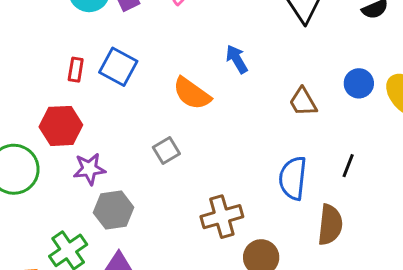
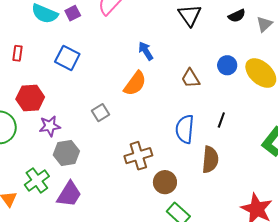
red rectangle: (76, 70) -> (18, 53), moved
orange semicircle: (192, 93) -> (135, 83), moved, turned -88

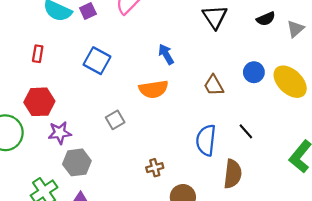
red rectangle: (18, 53) -> (38, 54), moved
blue square: (67, 58) -> (97, 61), moved
orange semicircle: (135, 83) -> (153, 89), turned 44
black line: (221, 120) -> (246, 131), turned -63
brown cross: (138, 156) -> (155, 168), size x0.6

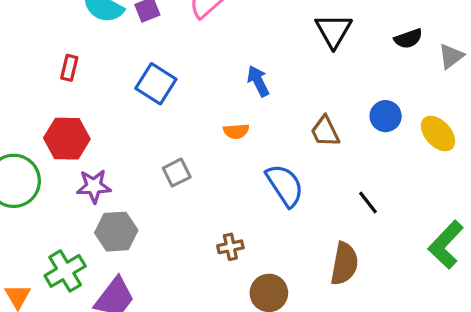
yellow ellipse: (290, 82) -> (438, 134), size x0.7
orange semicircle: (153, 89) -> (236, 131), size x0.6
blue semicircle: (206, 140) -> (285, 185), moved, turned 136

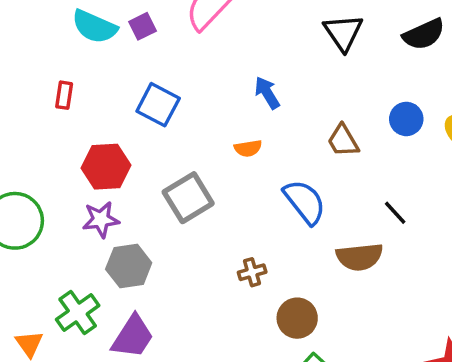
black semicircle: (408, 39) -> (424, 34), size x1.4
red hexagon: (67, 139) -> (106, 167), moved
gray square: (177, 173) -> (188, 198), size x1.6
brown semicircle: (344, 264) -> (360, 257), moved, turned 78

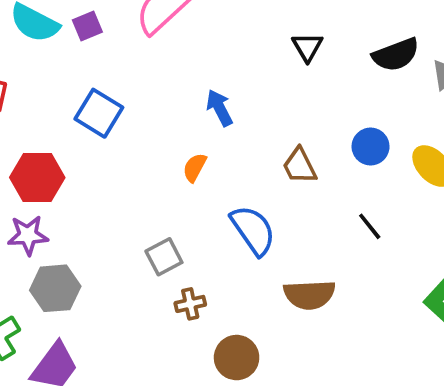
black triangle: (343, 32) -> (307, 47), size x0.7
orange semicircle: (248, 148) -> (195, 167), turned 124
gray square: (188, 198) -> (164, 257), moved, size x0.7
black line: (395, 213) -> (370, 226), moved

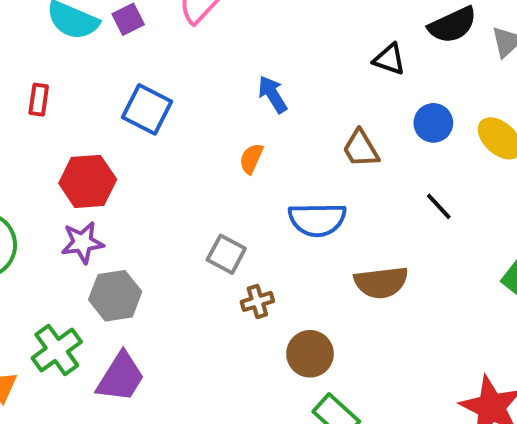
black triangle: (307, 47) -> (389, 59), moved, turned -36
blue semicircle: (253, 230) -> (317, 220), turned 128
gray square: (164, 257) -> (226, 254), turned -30

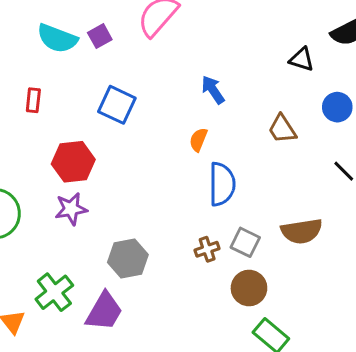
blue semicircle: (317, 220) -> (222, 184), moved, turned -87
gray square: (226, 254) -> (245, 242), moved
gray hexagon: (115, 296) -> (128, 259), moved

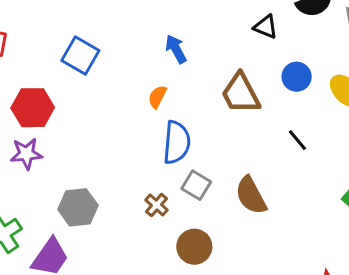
brown trapezoid: (282, 129) -> (241, 93), size x1.4
brown semicircle: (302, 231) -> (251, 195), turned 66
gray square: (245, 242) -> (196, 185), moved
brown cross: (207, 249) -> (157, 205), turned -35

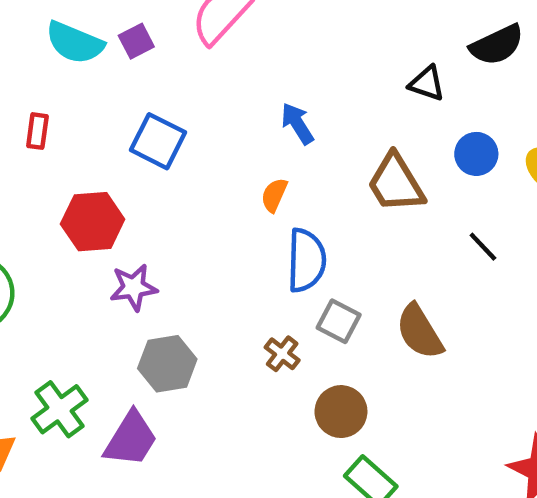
purple star: (26, 154) -> (133, 287), moved

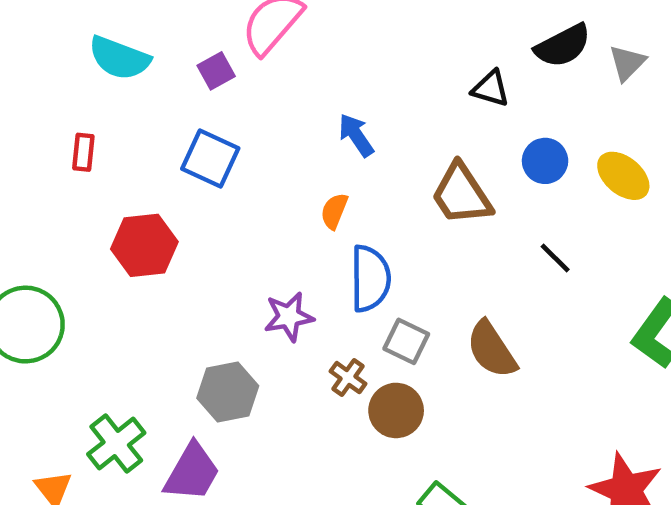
purple square: (136, 41) -> (216, 71), moved
purple star: (133, 287) -> (289, 317), moved
brown circle: (341, 412) -> (396, 410), moved

